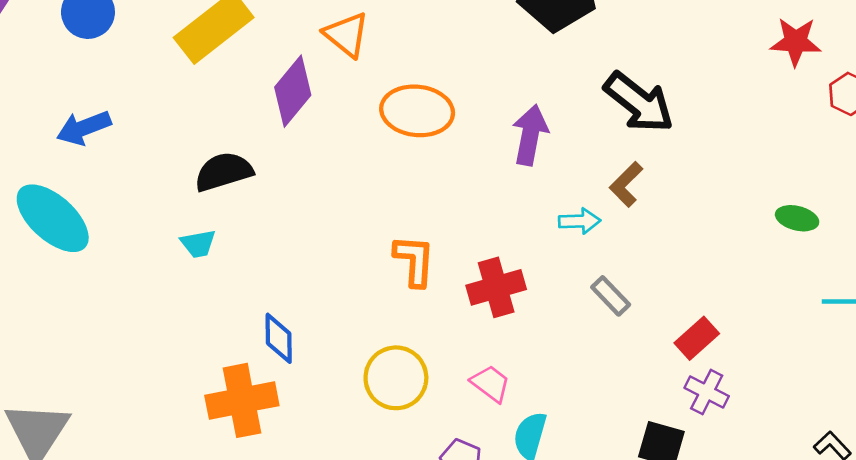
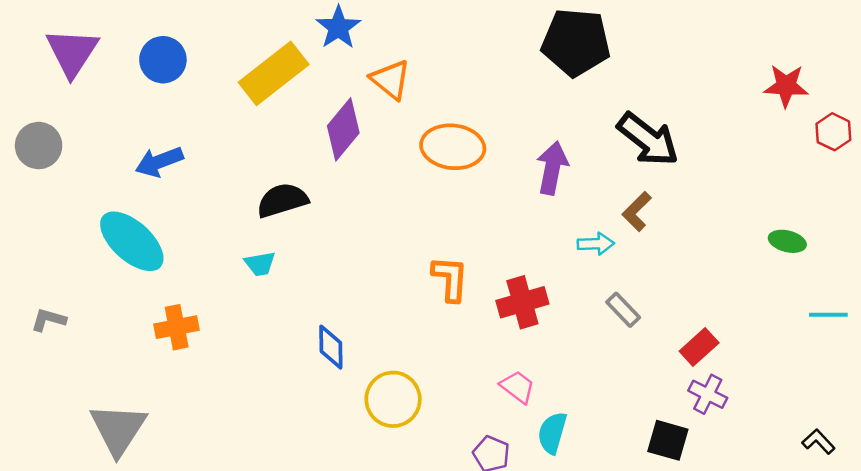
yellow circle: (396, 378) -> (393, 399), moved
orange cross: (242, 400) -> (177, 327), moved, size x0.7

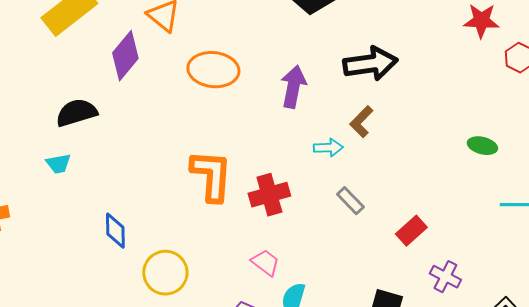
black arrow: (648, 139) -> (370, 64), turned -46
orange L-shape: (450, 279) -> (211, 176), size x1.4
purple cross: (708, 394) -> (445, 277), moved

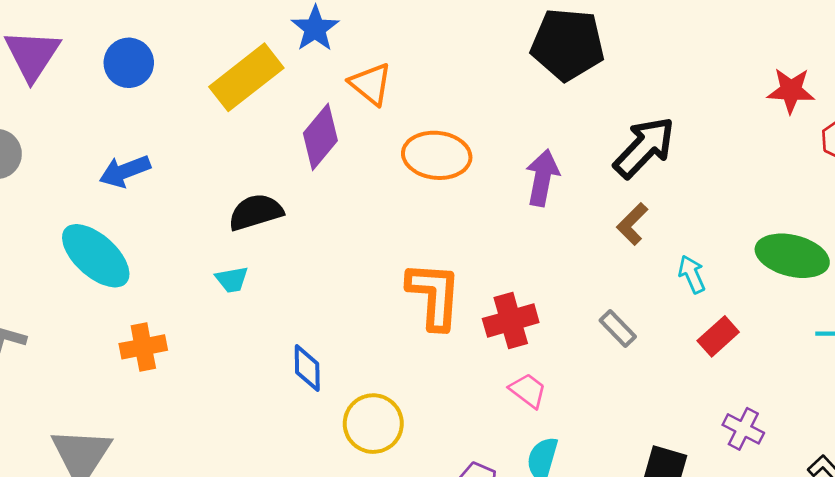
black arrow: (370, 64) -> (644, 147), turned -38
green ellipse: (482, 146) -> (792, 256), size x1.8
cyan arrow: (328, 148) -> (692, 274), moved, turned -112
red rectangle: (411, 231) -> (718, 336), moved
pink trapezoid: (265, 263) -> (528, 391), moved

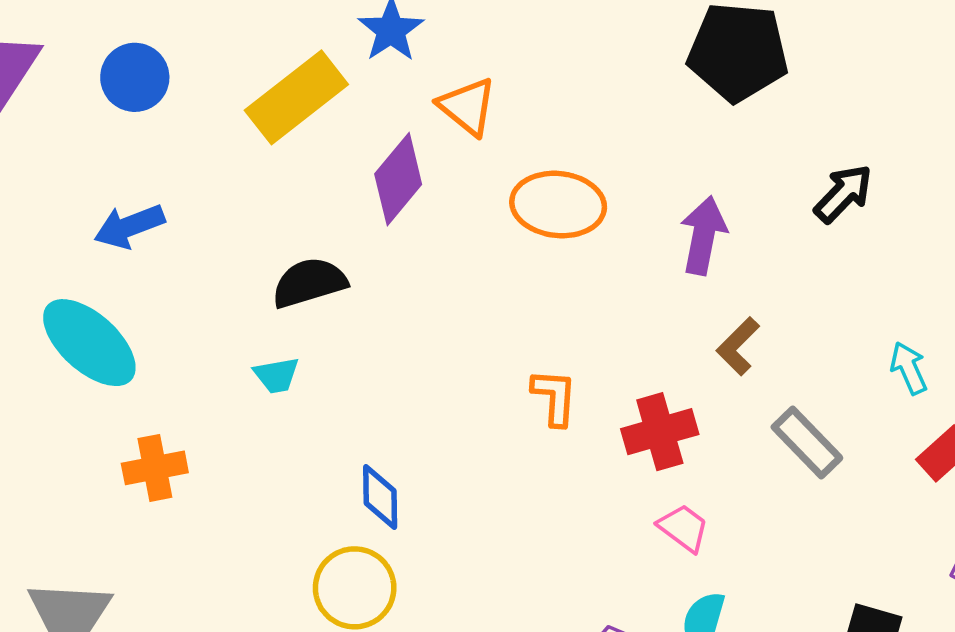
black arrow: (644, 147) -> (843, 194), size x0.7
brown L-shape: (632, 224) -> (738, 346), moved
orange L-shape: (434, 295) -> (554, 397), size x0.6
gray rectangle: (618, 328) -> (807, 443), size x1.4
yellow circle: (373, 424) -> (355, 588), moved

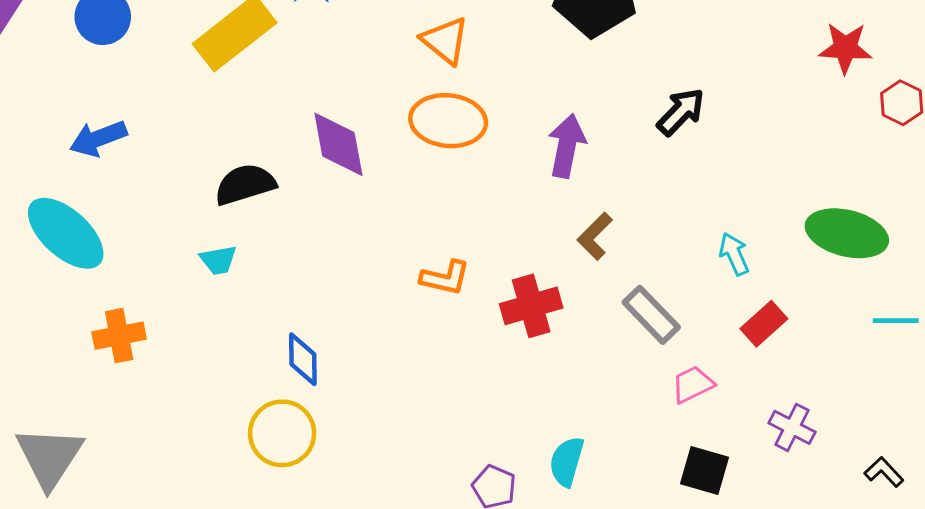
orange triangle: (467, 106) -> (445, 41), moved
purple diamond: (398, 179) -> (338, 144), moved, turned -50
orange L-shape: (554, 397) -> (445, 278), turned 99
pink trapezoid: (683, 528) -> (693, 384), moved, turned -63

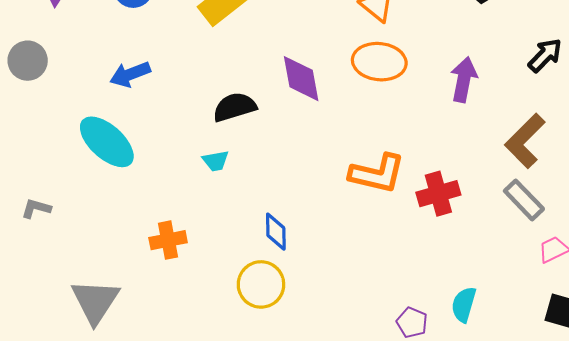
brown L-shape: (595, 236) -> (525, 141), moved, size x1.6
orange L-shape: (445, 278) -> (377, 174), size x1.6
orange cross: (119, 336) -> (168, 240), moved

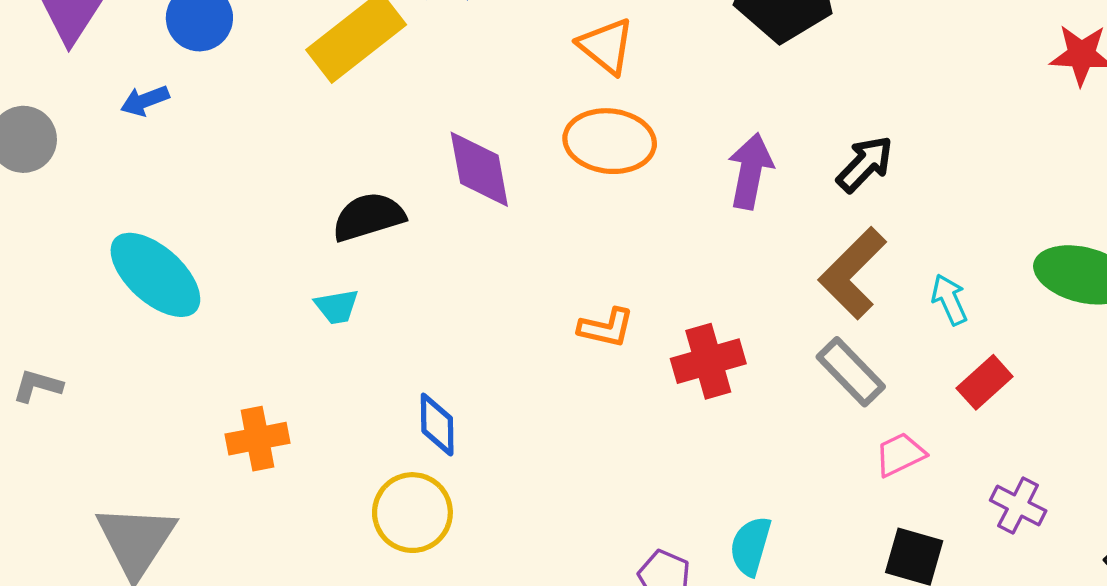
black arrow: (545, 55) -> (865, 164), moved
blue arrow: (130, 74) -> (145, 101), moved, size x0.7
orange L-shape: (377, 174) -> (606, 328), size x0.6

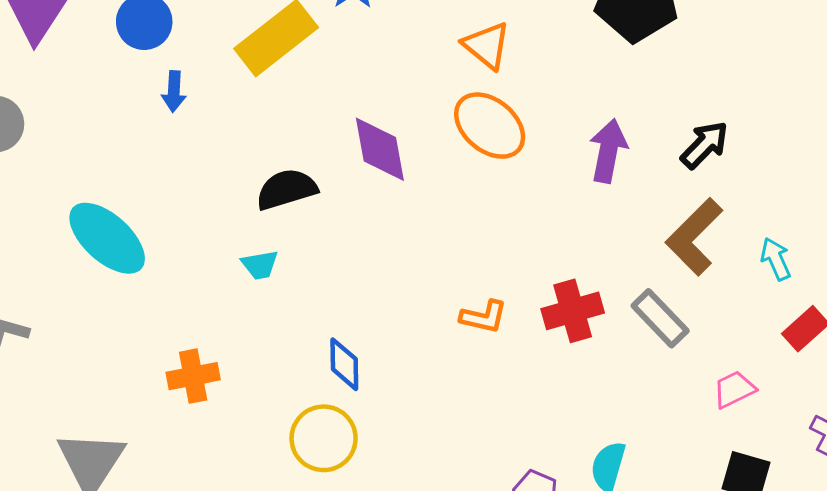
blue arrow: (145, 101) -> (174, 91), moved, turned -66
orange ellipse: (610, 141) -> (490, 126), turned 34
orange L-shape: (606, 328) -> (484, 317), moved
gray rectangle: (851, 372) -> (660, 318), moved

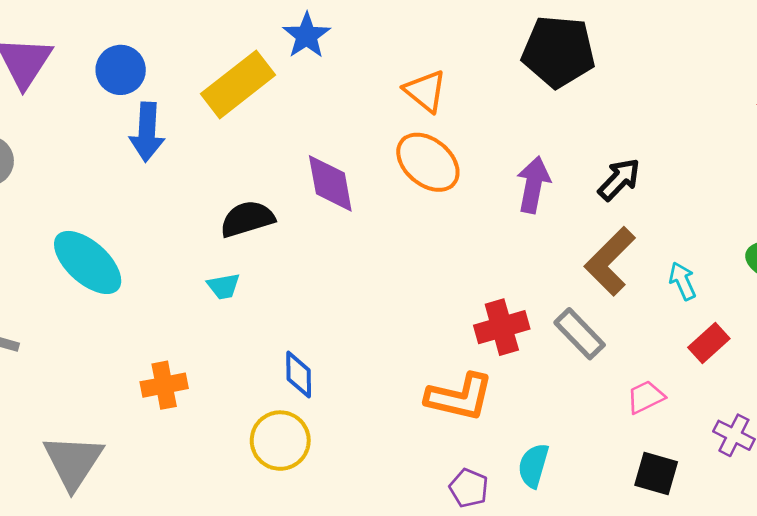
blue arrow: (174, 91) -> (147, 132), size x1.6
orange L-shape: (484, 317) -> (460, 397), moved, size x1.6

